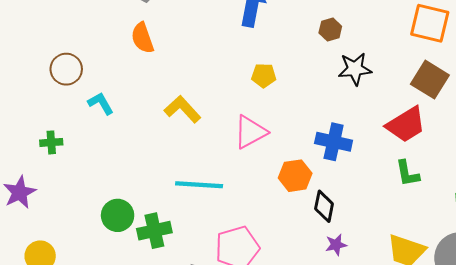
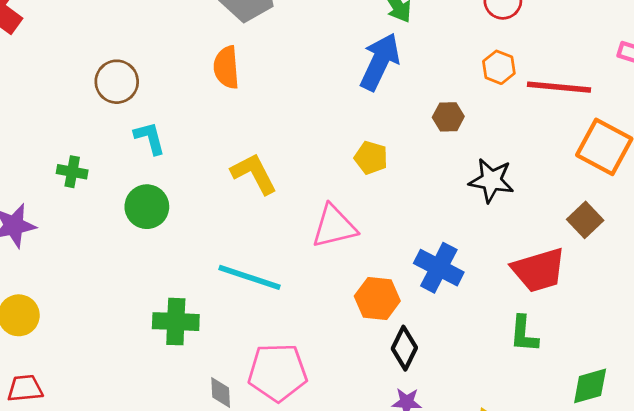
brown hexagon: (330, 30) -> (448, 117), moved
brown square: (430, 80) -> (585, 220), size x0.7
green circle: (118, 215) -> (147, 207), moved

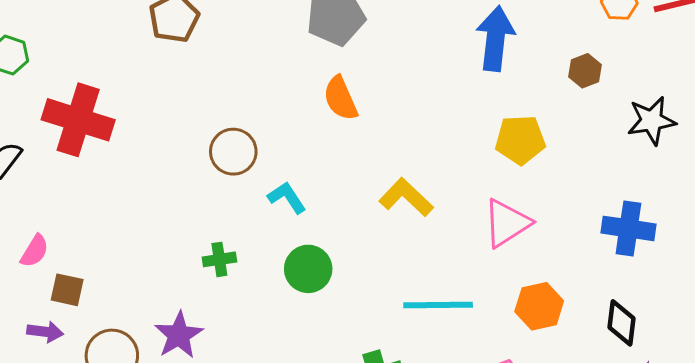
yellow pentagon: (371, 158) -> (520, 140), size x1.4
orange hexagon: (377, 298) -> (539, 306), moved

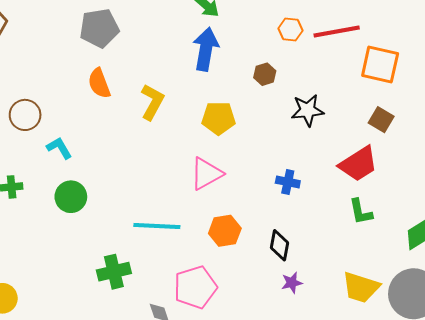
yellow L-shape: (406, 197) -> (152, 102), moved, turned 72
blue cross: (628, 228) -> (288, 182), size x0.7

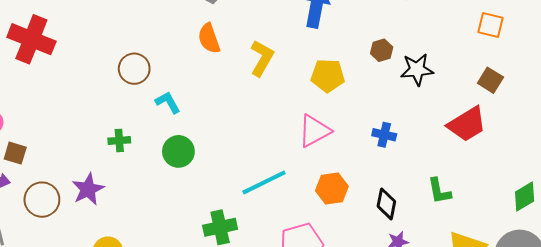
orange square: (380, 65) -> (491, 25), size x0.7
brown hexagon: (265, 74) -> (382, 50), moved
blue cross: (288, 182) -> (384, 135), moved
green L-shape: (361, 212) -> (439, 191), moved
cyan line: (157, 226) -> (264, 182), turned -30

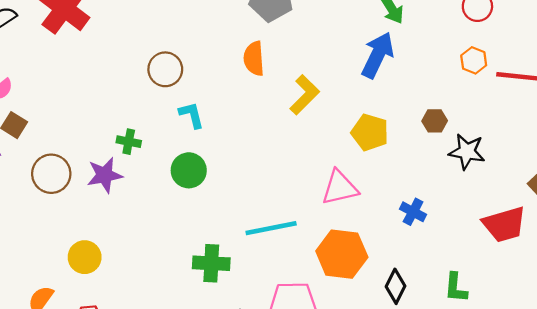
purple star: (88, 189) -> (105, 175), moved
orange hexagon: (332, 189) -> (342, 254), size x1.4
brown circle: (42, 200) -> (51, 174), moved

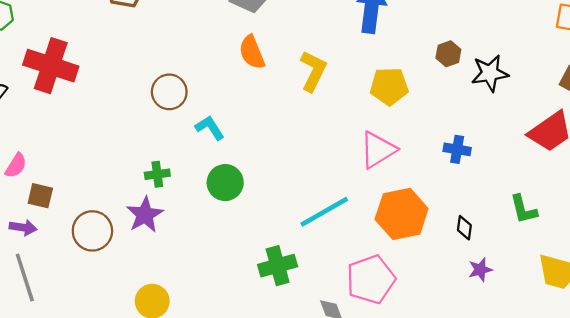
black diamond: (395, 286) -> (464, 228), size x0.7

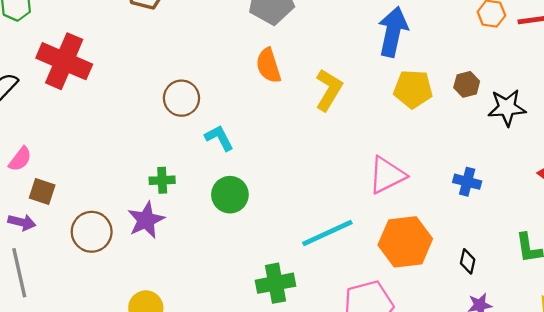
yellow pentagon: (389, 86) -> (413, 89), moved

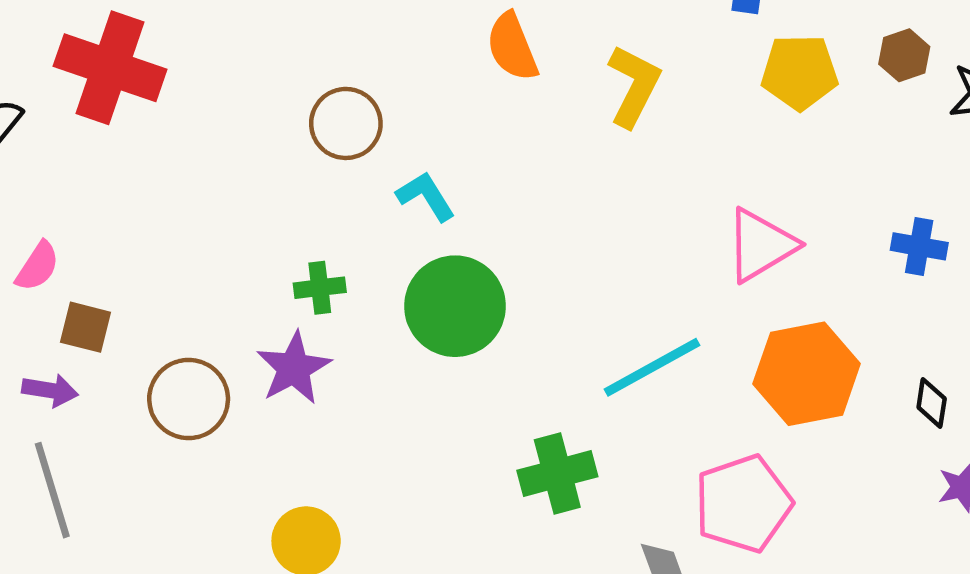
green circle: (230, 195) -> (455, 306), size x1.4

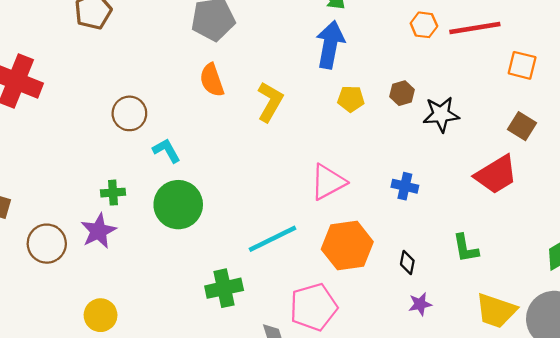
yellow pentagon: (800, 72) -> (351, 99), size x0.7

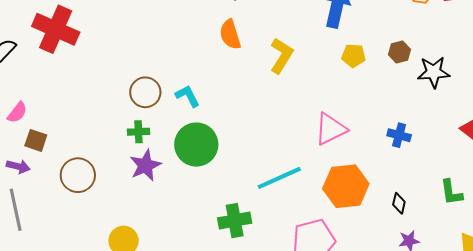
brown circle: (129, 113) -> (145, 92), moved
purple star: (98, 231) -> (145, 165), moved

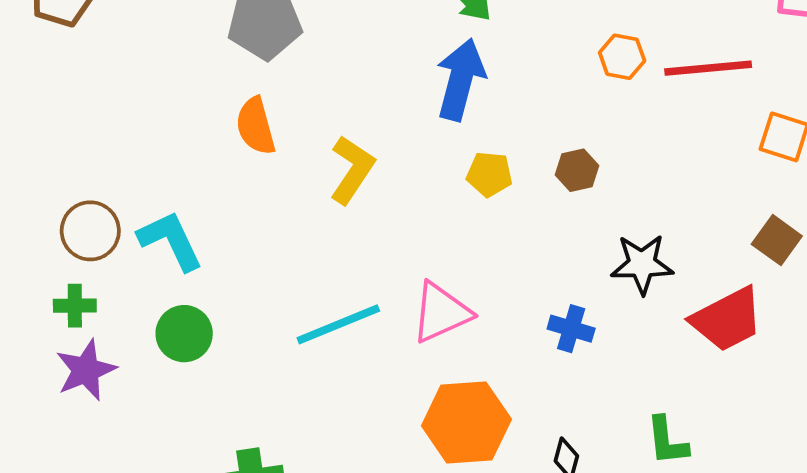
black star: (434, 72) -> (642, 264), moved
cyan L-shape: (188, 96) -> (171, 240), size x1.4
green circle: (196, 145) -> (184, 334), size x0.7
cyan line: (279, 178) -> (338, 324), moved

